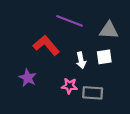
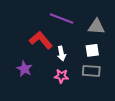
white arrow: (81, 60) -> (61, 53), moved
gray rectangle: (93, 93) -> (91, 71), moved

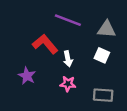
white square: (92, 50) -> (102, 55), turned 32
gray rectangle: (91, 71) -> (103, 95), moved

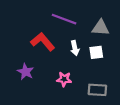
white square: (102, 55) -> (96, 52), turned -32
white arrow: (68, 59) -> (75, 48), moved

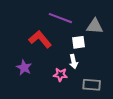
white arrow: (75, 48) -> (73, 61), moved
white square: (96, 52) -> (79, 42), moved

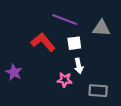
white square: (79, 42) -> (74, 43), moved
purple star: (24, 68) -> (14, 72), moved

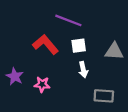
gray triangle: (101, 28) -> (114, 51), moved
pink star: (65, 80) -> (42, 84), moved

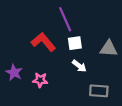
purple line: (68, 20) -> (65, 19), turned 45
white arrow: (83, 70) -> (79, 66), turned -40

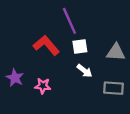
gray rectangle: (99, 91) -> (114, 88), moved

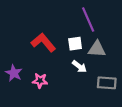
purple line: (69, 21) -> (88, 20), moved
gray triangle: (116, 52) -> (97, 49), moved

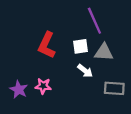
red L-shape: (43, 42) -> (47, 45), turned -115
purple star: (14, 73) -> (19, 90), moved

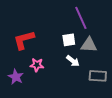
red L-shape: (47, 45) -> (24, 40), moved, turned 50
pink star: (43, 86) -> (37, 65), moved

